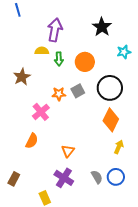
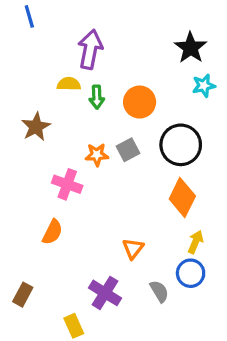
black star: (102, 27) -> (191, 48), moved
pink cross: (41, 112) -> (67, 184), turned -30
orange triangle: (68, 151) -> (133, 249), moved
blue circle: (116, 177) -> (191, 273), moved

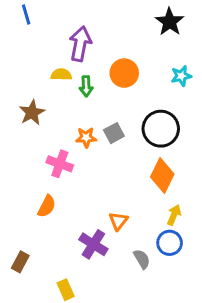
black star: (191, 48) -> (170, 22), moved
orange circle: (140, 102) -> (124, 73), moved
purple cross: (105, 293) -> (93, 244), moved

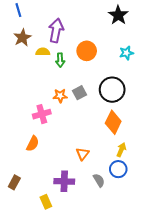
brown star: (32, 113) -> (22, 38), moved
pink cross: (60, 164) -> (42, 114), turned -36
purple cross: (93, 244) -> (64, 181), moved, turned -30

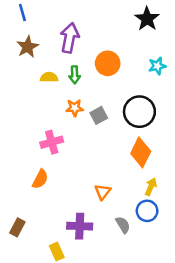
yellow semicircle: (43, 52) -> (49, 77), moved
orange star: (60, 96) -> (75, 108), moved

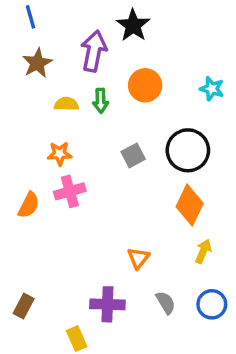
black star: (147, 19) -> (133, 25), moved
cyan star: (157, 66) -> (212, 89), turned 30
orange star: (75, 108) -> (60, 154), moved
orange semicircle: (40, 179) -> (29, 205), moved
blue circle: (147, 211) -> (212, 304), moved

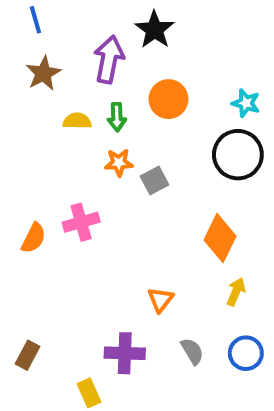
black circle: (188, 150) -> (238, 155), moved
orange star: (60, 154) -> (119, 163), moved

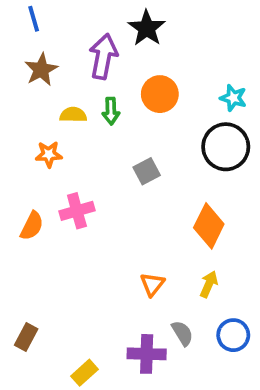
orange star: (119, 163) -> (49, 154), moved
yellow arrow: (236, 292) -> (209, 284), moved
purple cross: (125, 353) -> (147, 354), moved
yellow rectangle: (89, 393) -> (85, 373), turned 72

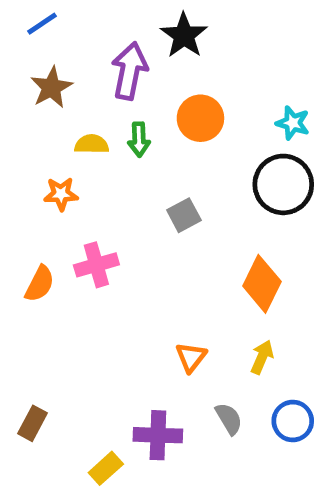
blue line: (34, 19) -> (42, 24), turned 72
purple cross: (147, 354) -> (158, 435), moved

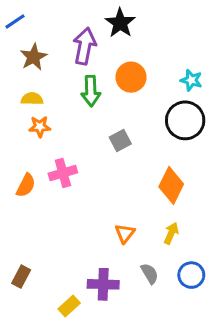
blue line: (42, 24) -> (15, 21), moved
green arrow: (139, 139) -> (91, 91), size x1.4
yellow semicircle: (92, 144) -> (32, 99), moved

